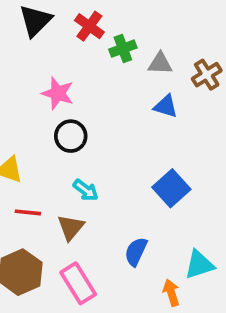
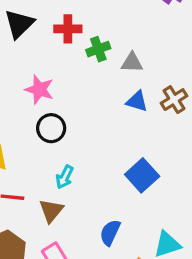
red cross: (89, 26) -> (68, 29), turned -36
brown cross: (207, 75) -> (174, 100), moved
cyan arrow: (86, 190) -> (65, 177), turned 80

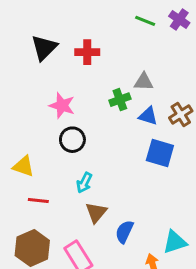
green cross: (98, 49) -> (120, 100), moved
blue square: (142, 175) -> (160, 153), moved, turned -32
brown triangle: (51, 211) -> (96, 212), moved

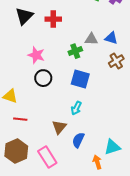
blue triangle: (148, 116) -> (111, 38), moved
blue square: (160, 153) -> (80, 79), moved
cyan arrow: (84, 183) -> (76, 108), moved

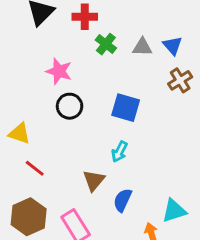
blue triangle: (111, 38) -> (173, 46), turned 32
green cross: (75, 51) -> (106, 44), moved, turned -32
red line: (20, 119) -> (35, 168), turned 32

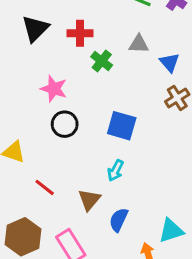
gray triangle: (142, 47) -> (139, 44), moved
red line: (35, 168) -> (45, 187), moved

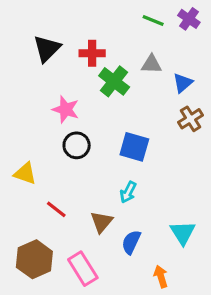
green cross: (102, 61) -> (114, 81), size x1.4
blue triangle: (169, 63) -> (183, 83), turned 30
cyan triangle: (171, 231) -> (183, 233), moved, turned -44

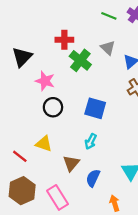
black triangle: (47, 49) -> (22, 57), moved
gray triangle: (151, 64) -> (108, 48), turned 42
yellow triangle: (25, 173) -> (44, 144), moved
red line: (56, 209) -> (20, 156), moved

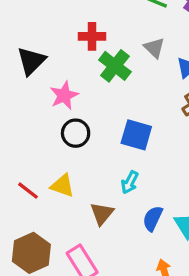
pink star: (45, 81) -> (64, 95), turned 30
red line: (20, 156) -> (28, 191), moved
blue semicircle: (93, 178) -> (153, 218), moved

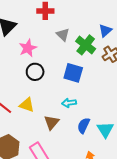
gray triangle: (154, 48) -> (63, 35), moved
green cross: (115, 66) -> (86, 45), moved
cyan arrow: (130, 182) -> (69, 103), turned 56

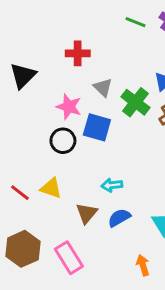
pink star: (28, 48) -> (69, 107), moved, turned -30
blue square: (73, 73) -> (97, 127), moved
blue semicircle: (84, 126) -> (119, 218), moved, turned 35

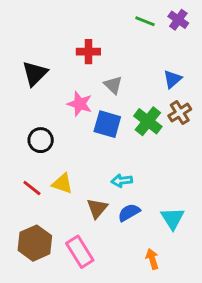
green cross: (135, 102) -> (148, 121), moved
black circle: (63, 141) -> (41, 140), moved

